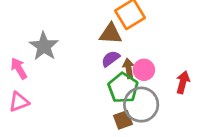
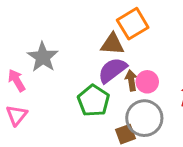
purple semicircle: (111, 59) -> (112, 70), size x1.5
green pentagon: (123, 88) -> (94, 101), moved
pink triangle: (19, 102) -> (17, 115), turned -30

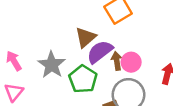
brown triangle: (112, 44) -> (85, 37), moved, turned -45
gray star: (43, 57) -> (52, 65), moved

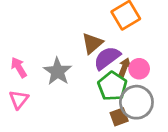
brown arrow: (117, 61) -> (124, 67), turned 30
green pentagon: (83, 79) -> (112, 86), moved

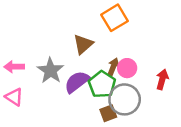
purple semicircle: (107, 58) -> (77, 82), moved
pink arrow: (19, 67) -> (14, 67), turned -60
pink triangle: (19, 100) -> (14, 97), turned -36

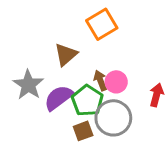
brown arrow: (113, 67) -> (100, 80), turned -42
brown square: (108, 113) -> (83, 131), moved

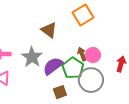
brown triangle: (66, 55) -> (49, 30), moved, turned -42
brown square: (83, 131) -> (60, 92), moved

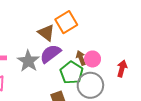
orange square: (83, 15) -> (66, 22), moved
purple semicircle: (53, 66) -> (50, 54), moved

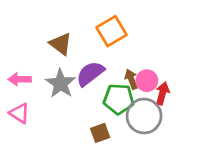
brown triangle: (46, 33) -> (61, 44), moved
red arrow: (122, 68) -> (162, 93), moved
green pentagon: (71, 73) -> (119, 99), turned -30

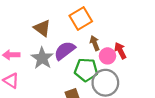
brown arrow: (131, 79) -> (95, 43), moved
red arrow: (162, 93) -> (120, 51), moved, turned -42

